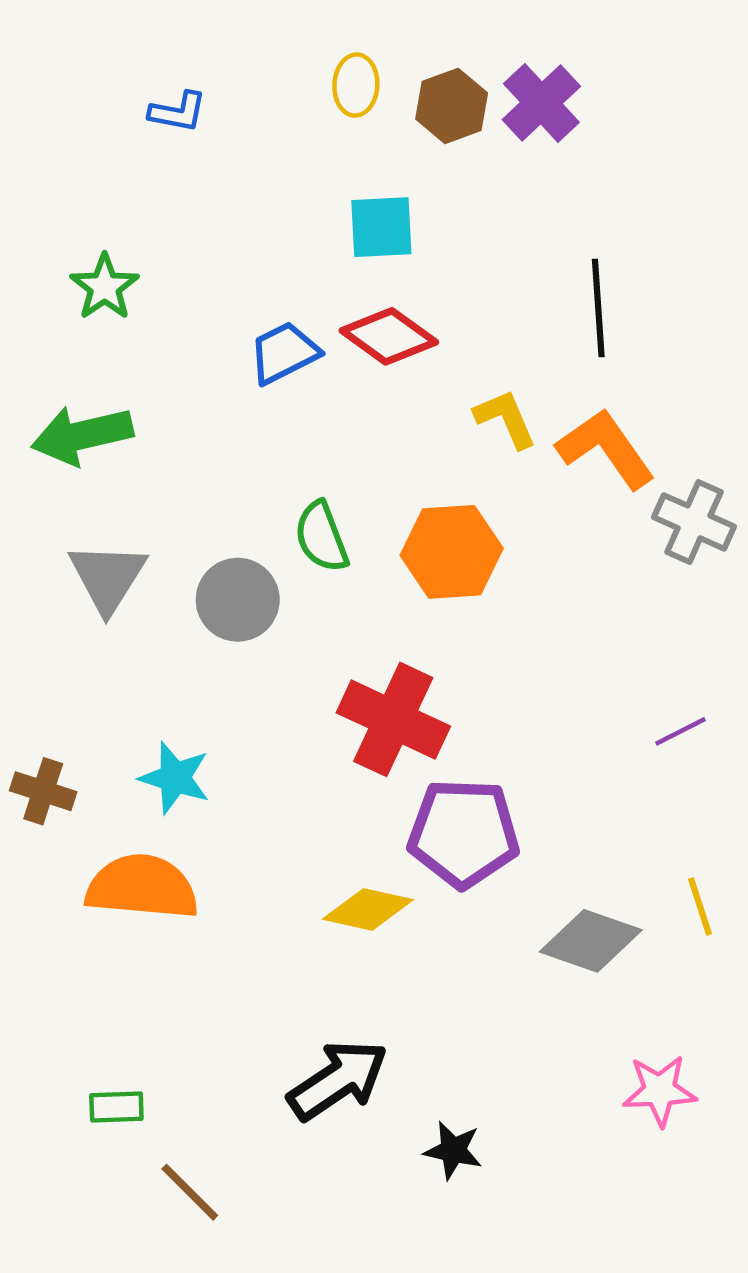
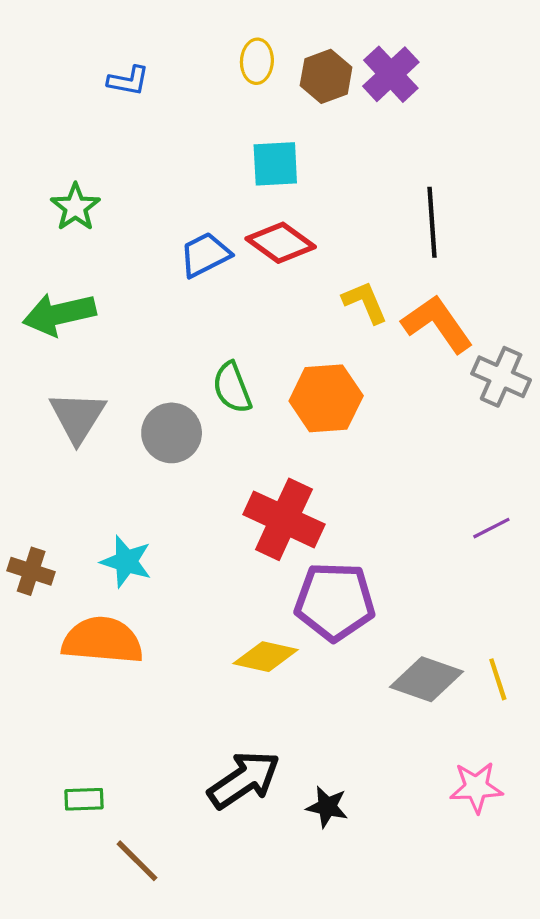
yellow line: (700, 906) -> (498, 679), moved
black star: (453, 1150) -> (327, 807), moved

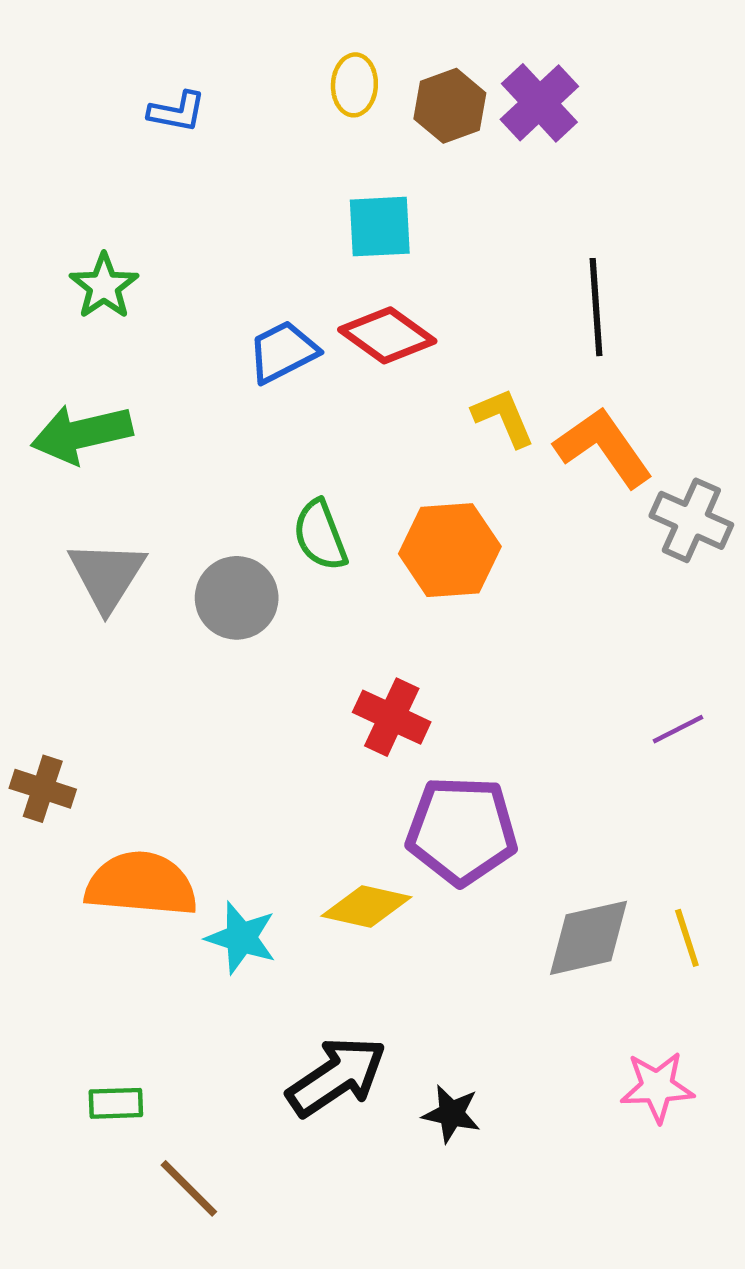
red cross: (284, 519) -> (392, 717), size x0.7
cyan star: (126, 562) -> (241, 938), moved
gray diamond: (427, 679) -> (589, 938), turned -32

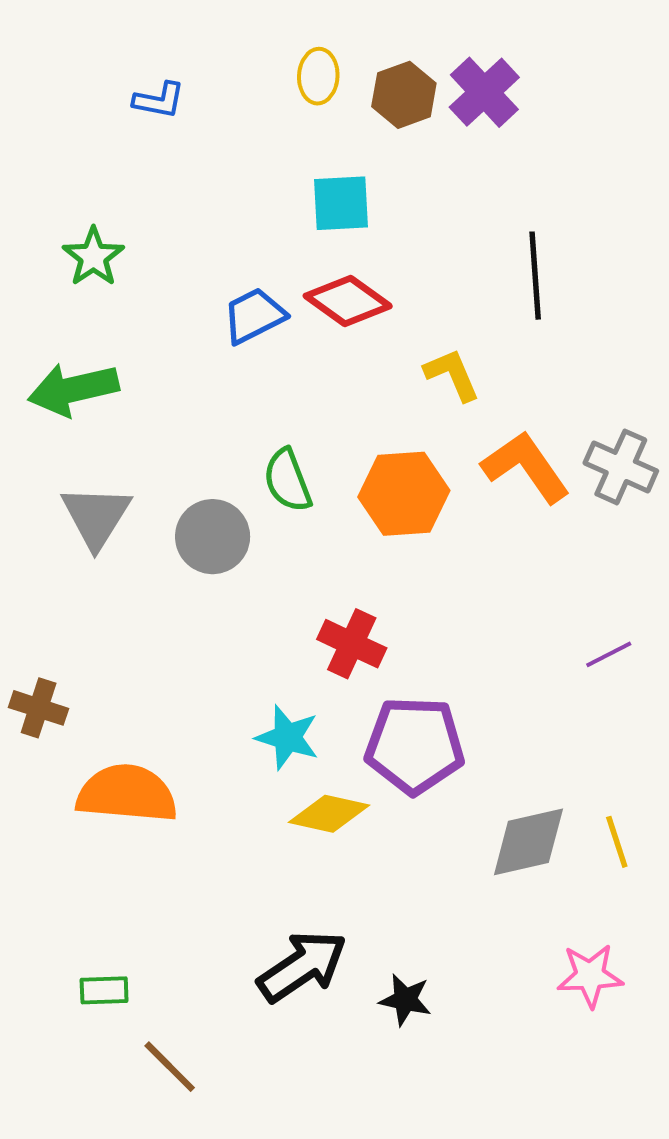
orange L-shape: (603, 447) -> (526, 467), moved
cyan star: (241, 938) -> (287, 737), moved

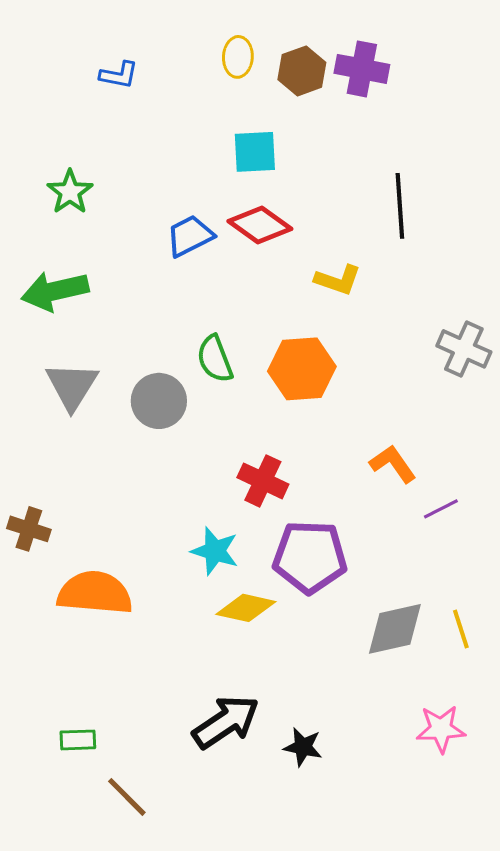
purple cross: (484, 92) -> (362, 69), turned -36
yellow L-shape: (452, 375) -> (338, 280), turned 132
orange L-shape: (526, 467) -> (393, 464), moved, size x0.7
purple line: (609, 654) -> (441, 509), moved

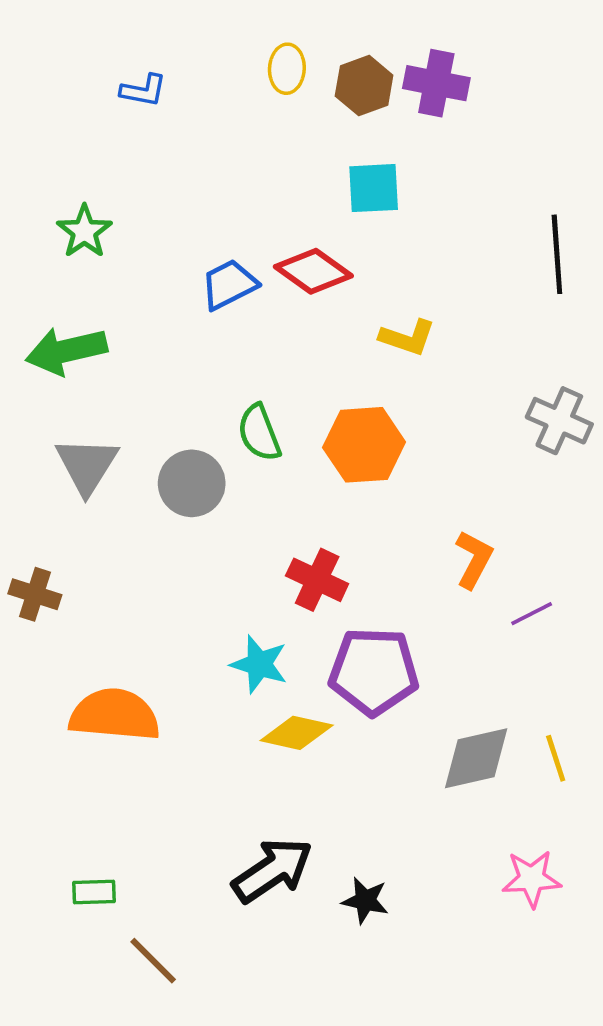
cyan square: (255, 152) -> (374, 188), moved
black line: (400, 206) -> (557, 254), moved
orange L-shape: (393, 464) -> (474, 559), turned 63
brown cross: (29, 529) -> (35, 594), moved

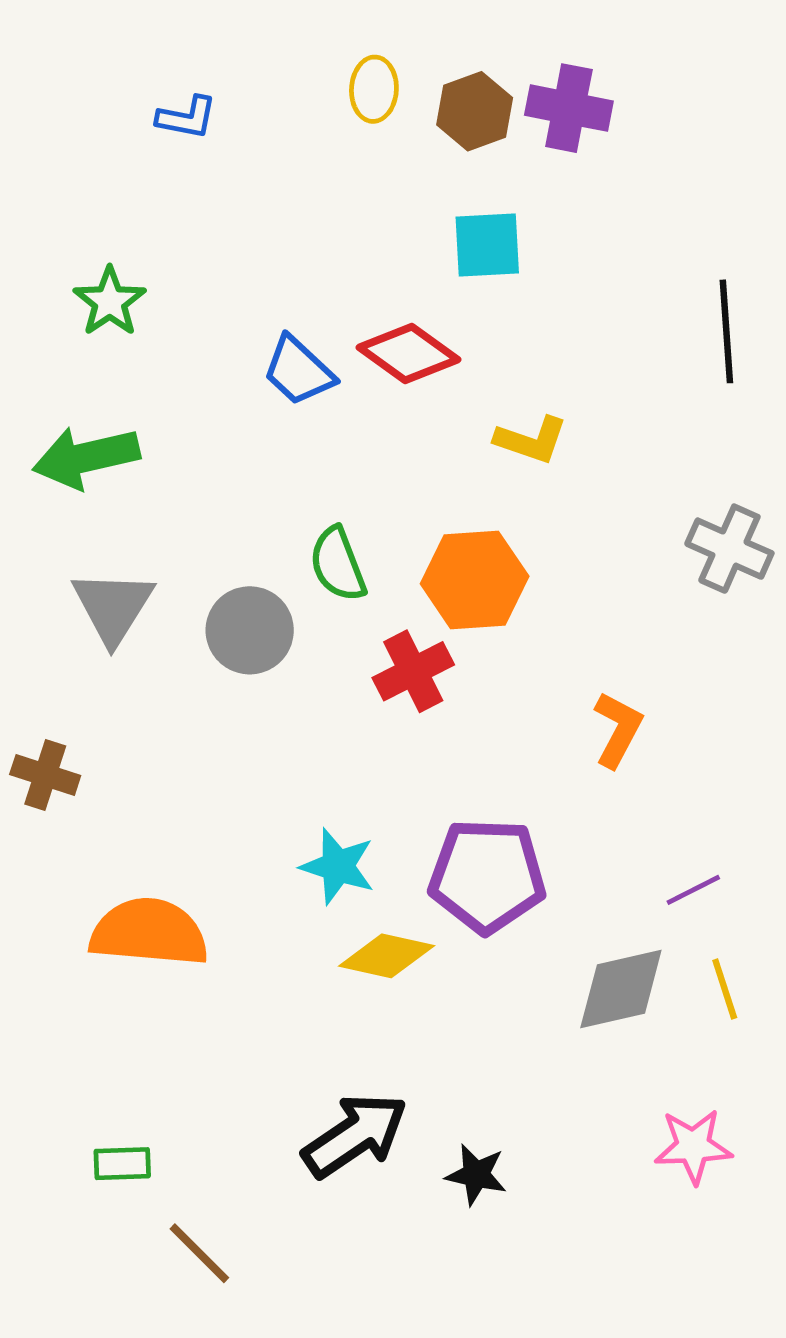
blue trapezoid: (229, 284) -> (298, 371), turned -110
red cross: (317, 580) -> (413, 671), moved, turned 38
purple line: (532, 614) -> (693, 890), moved

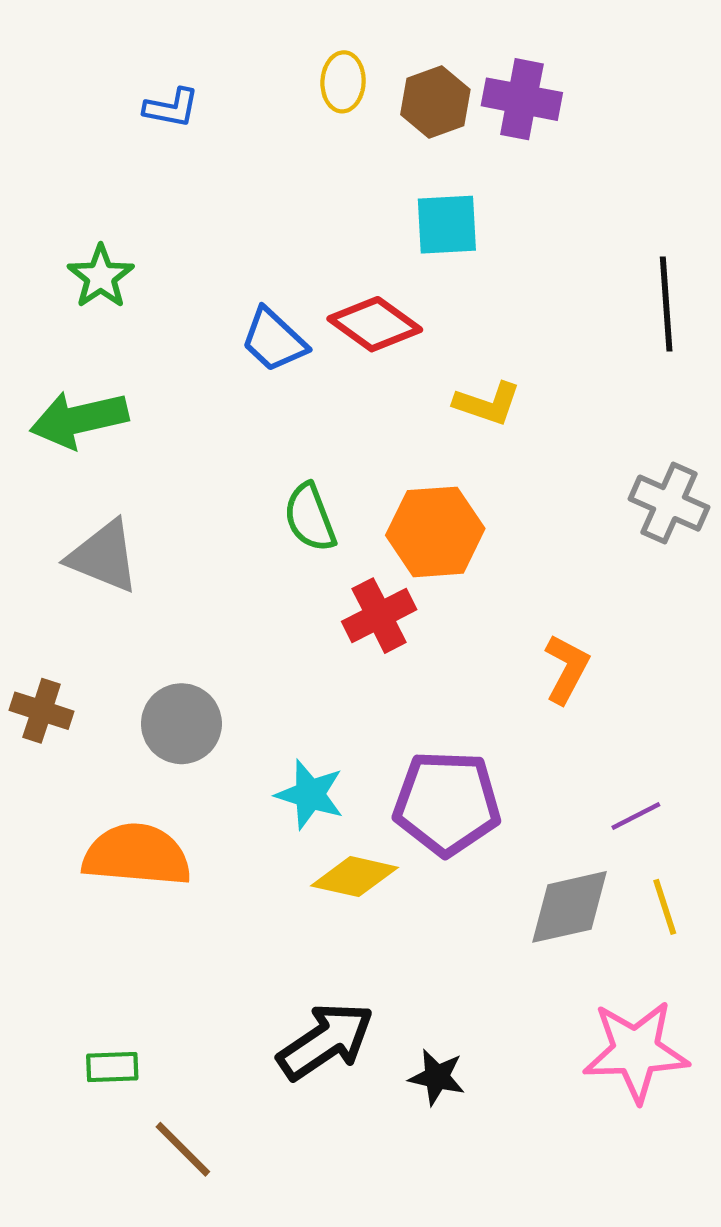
gray triangle: (113, 607) -> (104, 556), turned -40
gray circle: (250, 630) -> (181, 724), moved
pink star: (693, 1146) -> (636, 1051), size x1.5

